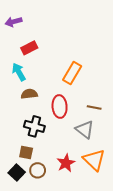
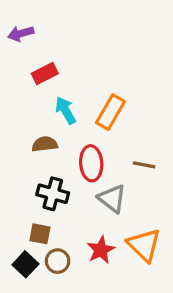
cyan arrow: (19, 72) -> (66, 110), moved
gray triangle: (85, 130) -> (112, 199), moved

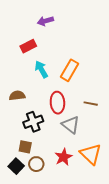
purple arrow: (21, 34) -> (45, 21), moved
brown semicircle: (45, 144) -> (17, 96), moved
black cross: (53, 194) -> (33, 122), turned -36

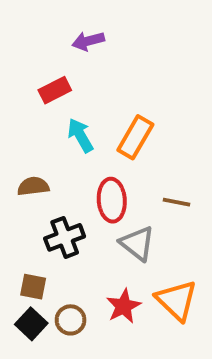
brown square: (25, 147) -> (33, 287), moved

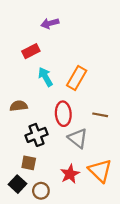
brown square: (33, 287) -> (29, 163), moved
brown circle: (71, 320) -> (41, 191), moved

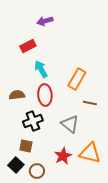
orange rectangle: (77, 78) -> (77, 79), moved
red ellipse: (63, 114) -> (45, 95), moved
orange triangle: (100, 171) -> (90, 153), turned -30

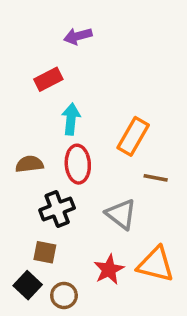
cyan arrow: (41, 69) -> (71, 119), turned 36

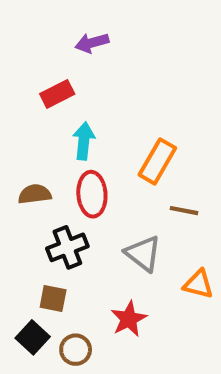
orange triangle: (156, 264) -> (198, 284), moved, size x0.7

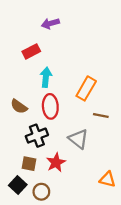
brown semicircle: (35, 194) -> (19, 106), turned -138
orange triangle: (198, 284) -> (108, 179), moved
red star: (129, 319) -> (56, 163), moved

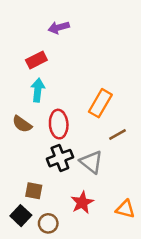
cyan arrow: (46, 77) -> (38, 90), moved
brown line: (101, 115) -> (117, 135), turned -40
black cross: (37, 136) -> (60, 158), moved
red star: (56, 163) -> (82, 202), moved

